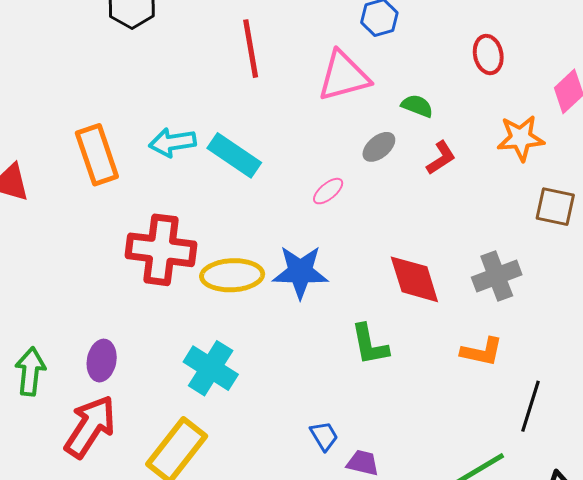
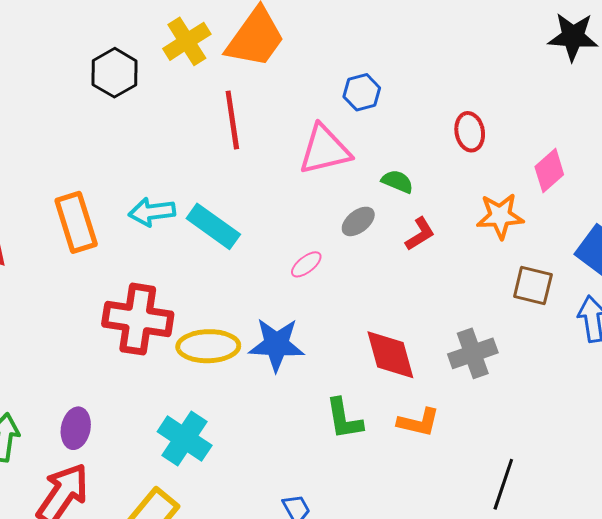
orange L-shape: (482, 352) -> (419, 422), moved

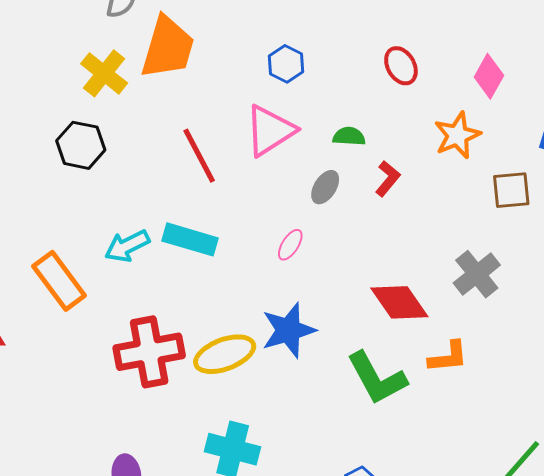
black hexagon: (115, 73) -> (81, 145), moved
red line: (232, 120) -> (199, 156), moved
green L-shape: (344, 419) -> (377, 378), size x1.4

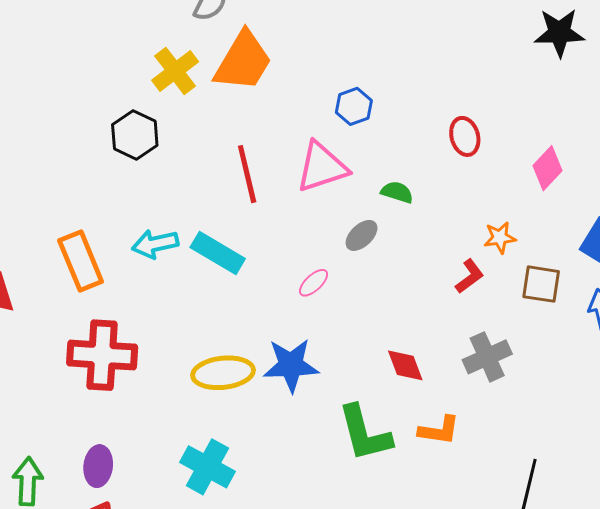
orange star: (457, 135) -> (500, 238), moved, size x0.7
red L-shape: (388, 179) -> (470, 276), moved
red diamond: (399, 302) -> (405, 365), size x0.7
red cross: (149, 352) -> (102, 355), moved

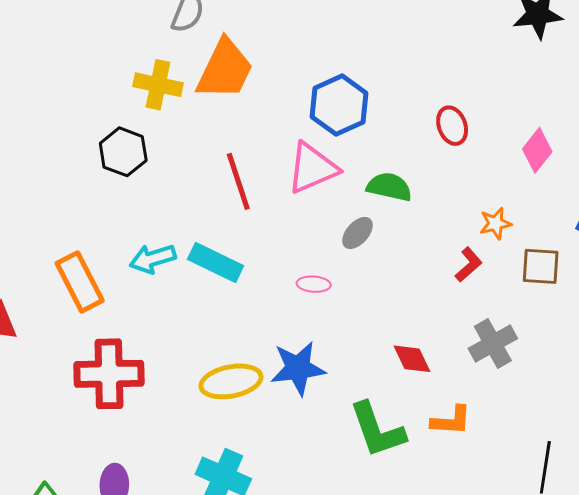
yellow cross: (175, 71) -> (158, 85), turned -36
blue hexagon: (354, 106) -> (339, 105), size x1.6
green semicircle: (397, 192) -> (389, 187), size x1.4
pink ellipse: (314, 283) -> (314, 284), turned 52

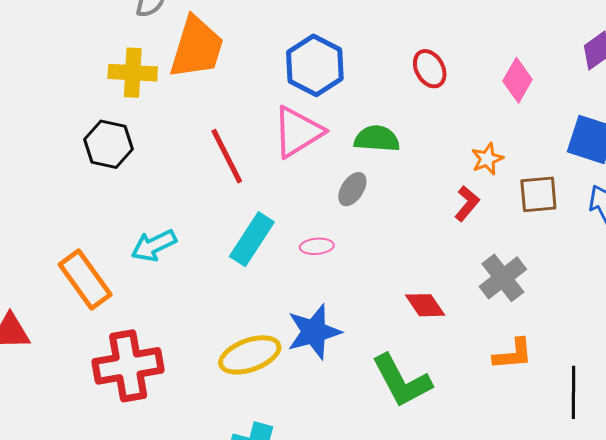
cyan rectangle: (216, 262) -> (252, 239), moved, turned -74
orange L-shape: (451, 421) -> (513, 354), moved

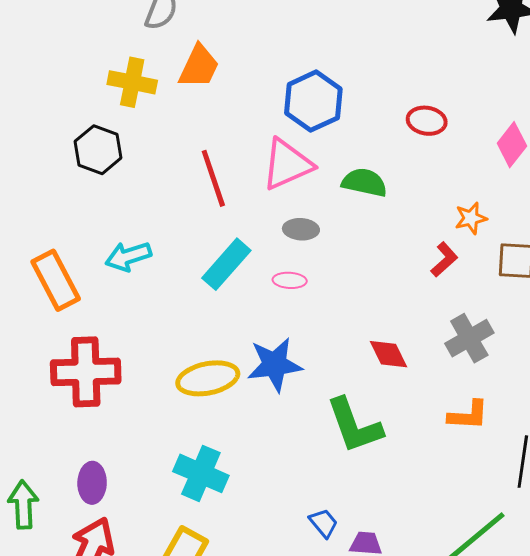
orange trapezoid: (197, 47) -> (199, 66), size x0.7
red ellipse: (430, 69) -> (427, 121), turned -60
gray ellipse: (352, 189) -> (301, 229), moved, turned 52

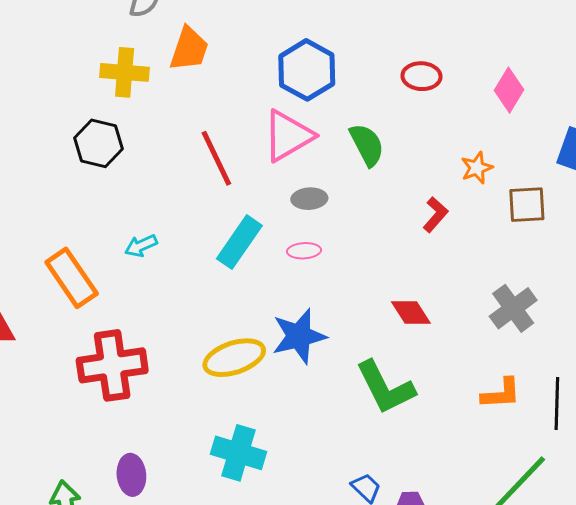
green semicircle: (364, 182) -> (367, 145), turned 57
cyan arrow: (128, 256) -> (141, 246), size x0.7
red L-shape: (444, 259) -> (435, 215), moved
gray cross: (469, 338) -> (513, 308), moved
orange L-shape: (468, 415) -> (501, 394), moved

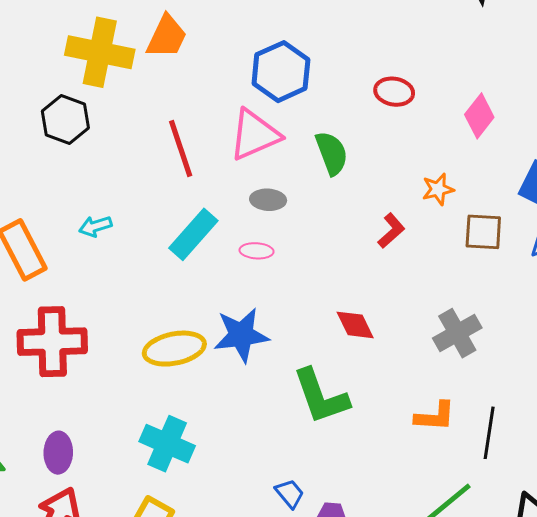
yellow cross: (125, 72) -> (100, 52), size x1.4

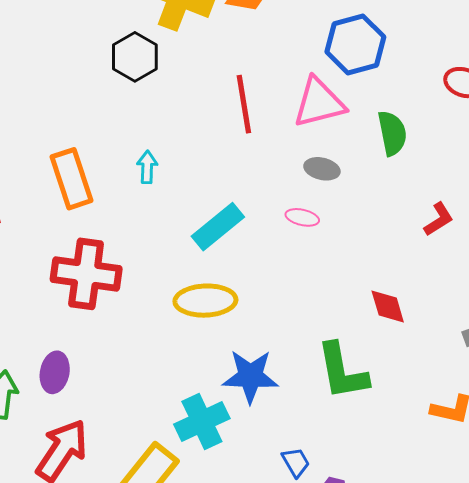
cyan arrow: (95, 226) -> (147, 167), turned 100
cyan rectangle: (193, 234) -> (218, 227), moved
blue star: (241, 335) -> (250, 376), moved
cyan cross: (167, 444) -> (202, 421), moved, turned 32
purple ellipse: (58, 453) -> (55, 372), moved

